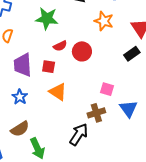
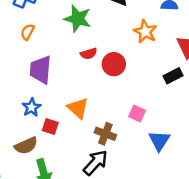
red square: (49, 67) -> (50, 127), moved
brown cross: (96, 113) -> (105, 134), moved, turned 30

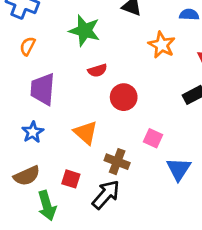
red circle: (114, 64) -> (124, 97), moved
red square: (50, 127) -> (71, 179), moved

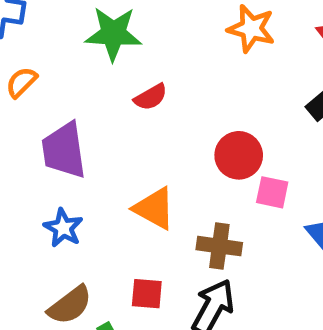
orange semicircle: (28, 46) -> (21, 82), turned 30
red circle: (124, 97) -> (239, 155), moved

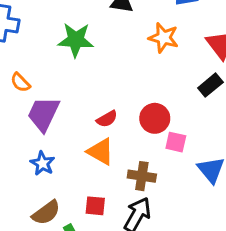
orange semicircle: (21, 82) -> (20, 83), moved, turned -90
red semicircle: (151, 97) -> (107, 119), moved
purple trapezoid: (64, 150) -> (43, 114), turned 33

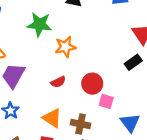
orange star: (164, 38) -> (65, 47), moved, turned -30
orange triangle: (101, 152) -> (52, 118), moved

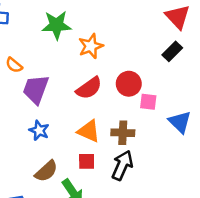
red semicircle: (58, 82) -> (89, 88), size x1.5

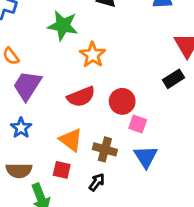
orange star: (91, 46) -> (93, 55), turned -30
blue triangle: (180, 122) -> (146, 157), moved
black arrow: (122, 165) -> (97, 182), size x0.6
brown semicircle: (46, 171) -> (19, 170), turned 30

